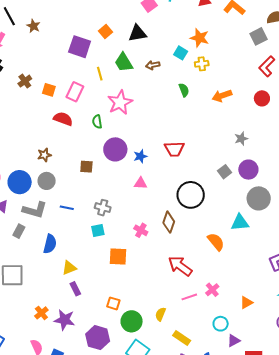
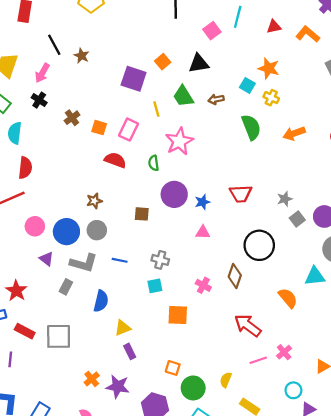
yellow cross: (202, 64) -> (271, 98), turned 32
green semicircle: (184, 90) -> (251, 127), size x1.6
gray star: (241, 139) -> (285, 199), moved

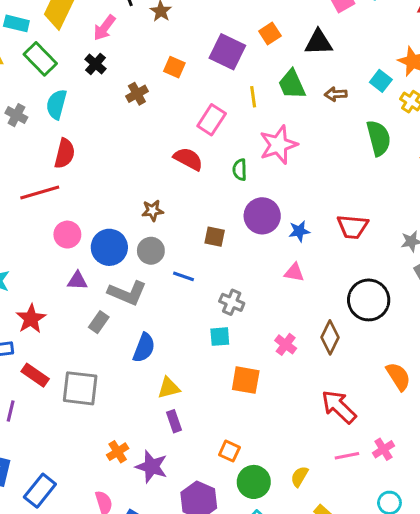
orange square: (99, 128) -> (174, 67), moved
purple triangle: (46, 259) -> (77, 281), turned -42
blue line: (120, 260) -> (184, 276), moved

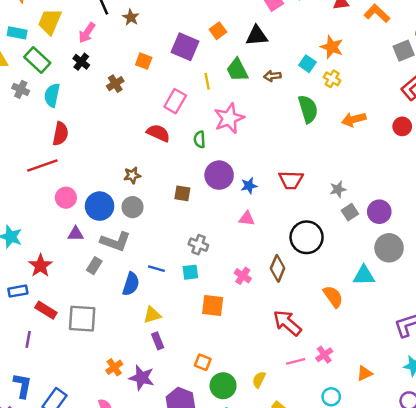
gray cross: (16, 115) -> (21, 89), moved
blue line: (184, 276) -> (156, 269), moved

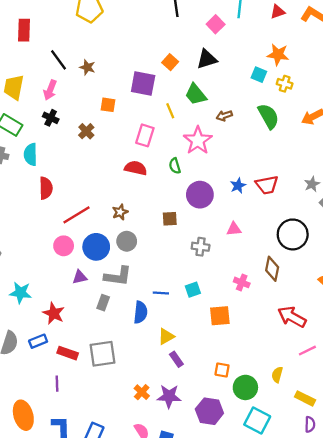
brown arrow: (272, 76) -> (224, 116), moved
red line: (42, 165) -> (76, 215), moved
blue star: (249, 186) -> (238, 186), moved
gray cross: (198, 245) -> (201, 247), moved

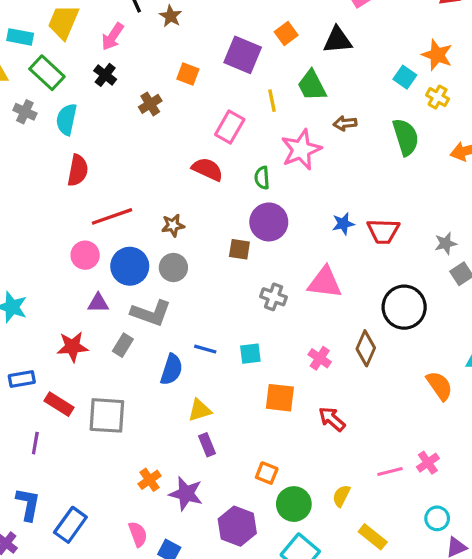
purple circle: (200, 195) -> (269, 222), moved
pink triangle: (234, 229) -> (325, 282), size x1.6
red star: (54, 313) -> (73, 347), moved, turned 30
red arrow: (292, 317) -> (332, 419), moved, size x0.7

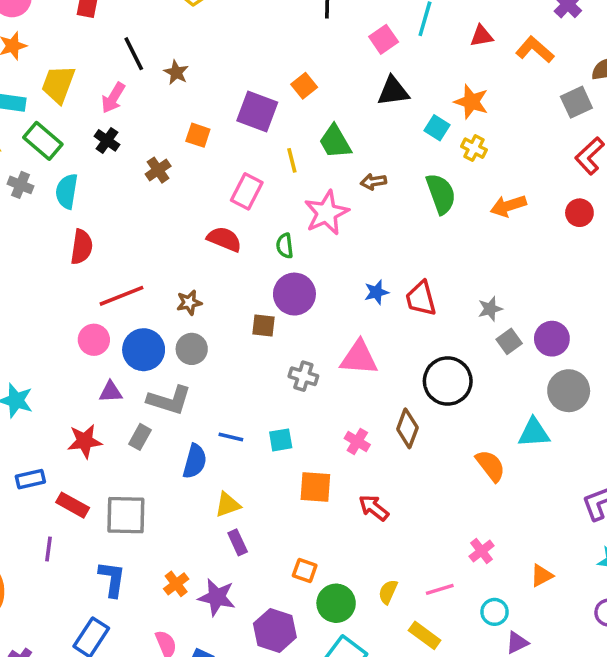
black triangle: (338, 40) -> (393, 91), moved
red trapezoid: (383, 231) -> (421, 298), turned 76
pink line: (390, 472) -> (440, 589), moved
blue L-shape: (28, 504) -> (112, 579), moved

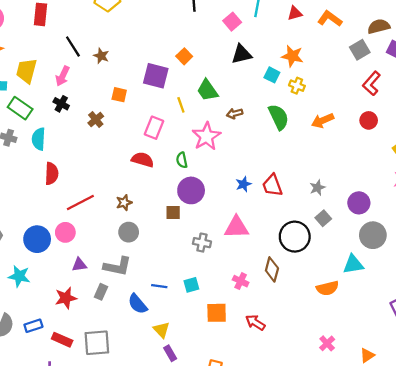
gray square: (509, 341) -> (323, 218), moved
blue circle: (144, 350) -> (37, 239), moved
blue semicircle: (195, 461) -> (138, 304), turned 130
orange semicircle: (490, 466) -> (327, 288), turned 120
yellow triangle: (228, 505) -> (161, 330), turned -48

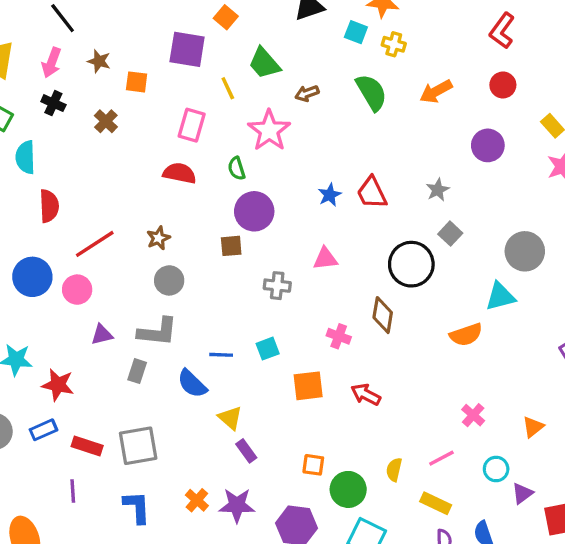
brown star: (101, 56) -> (99, 61), moved
purple circle: (359, 203) -> (488, 145), moved
pink triangle: (236, 227) -> (325, 259), size x0.7
blue circle: (37, 239) -> (32, 277), moved
red star: (66, 298) -> (58, 385), moved, turned 30

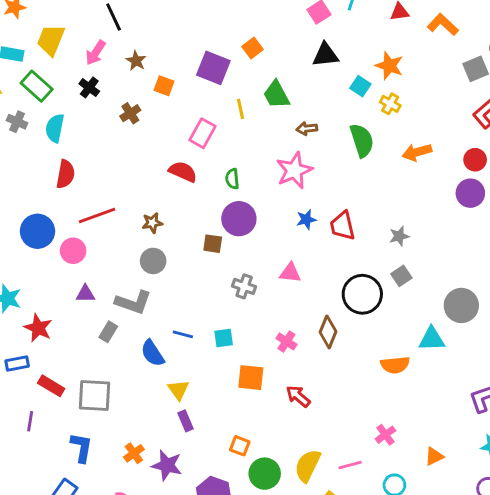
pink star: (269, 130) -> (294, 170), moved
purple circle: (488, 145) -> (470, 193), moved
yellow semicircle: (394, 470) -> (308, 466), size x1.6

